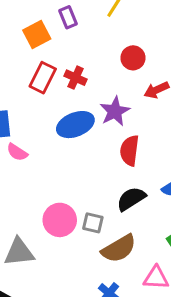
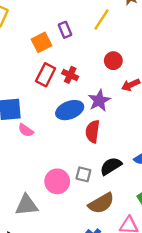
red semicircle: (130, 151) -> (93, 131), moved
gray square: (93, 223) -> (83, 174), moved

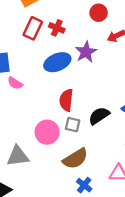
red semicircle: (93, 131) -> (66, 100), moved
brown semicircle: (101, 203) -> (75, 159), moved

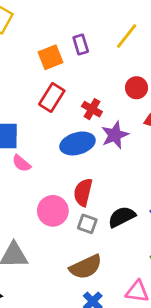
red cross: (57, 28) -> (92, 109), moved
pink circle: (47, 132) -> (53, 211), moved

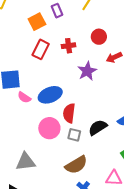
red cross: (92, 109) -> (69, 46), moved, turned -32
blue ellipse: (77, 143) -> (50, 95), moved

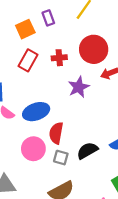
red circle: (99, 37) -> (94, 49), size x1.6

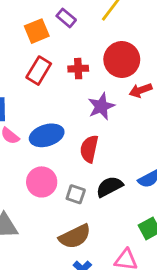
purple rectangle: (48, 18) -> (66, 18), turned -32
red semicircle: (56, 133) -> (89, 149), moved

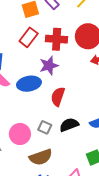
red cross: (78, 69) -> (57, 39), size x1.5
purple star: (101, 106) -> (49, 66), moved
pink circle: (42, 182) -> (20, 134), moved

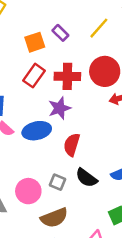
black semicircle: (69, 125) -> (86, 178), turned -120

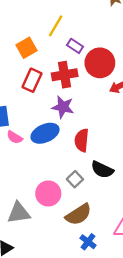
yellow line: (99, 28) -> (56, 26), moved
purple rectangle: (60, 33) -> (75, 46), moved
purple star: (60, 108) -> (63, 107), turned -30
gray square: (58, 182) -> (75, 179), turned 35

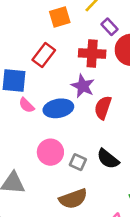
red rectangle: (32, 80) -> (44, 55), moved
red semicircle: (82, 140) -> (103, 108), moved
gray square: (75, 179) -> (78, 162), turned -35
pink circle: (48, 193) -> (50, 152), moved

